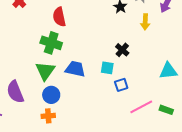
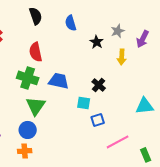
blue trapezoid: (75, 69) -> (59, 81), moved
green triangle: (45, 71) -> (36, 106), moved
green rectangle: (166, 110) -> (146, 155), moved, turned 48

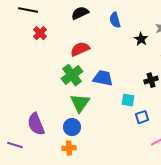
black semicircle: (36, 16) -> (80, 13), turned -96
red semicircle: (36, 52) -> (80, 49), turned 78
green cross: (28, 78) -> (72, 75), turned 35
black cross: (99, 85) -> (151, 80), moved, turned 32

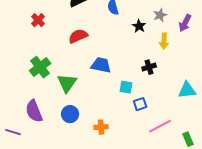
green cross: (72, 75) -> (40, 67), moved
green triangle: (80, 103) -> (67, 83), moved
orange cross: (69, 148) -> (101, 127), moved

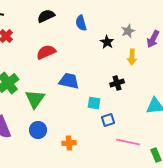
pink line: (160, 126) -> (128, 142), turned 40

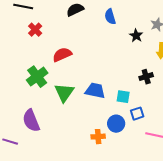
red semicircle: (46, 52) -> (62, 55), moved
blue trapezoid: (69, 81) -> (95, 91), moved
blue circle: (38, 130) -> (116, 124), moved

